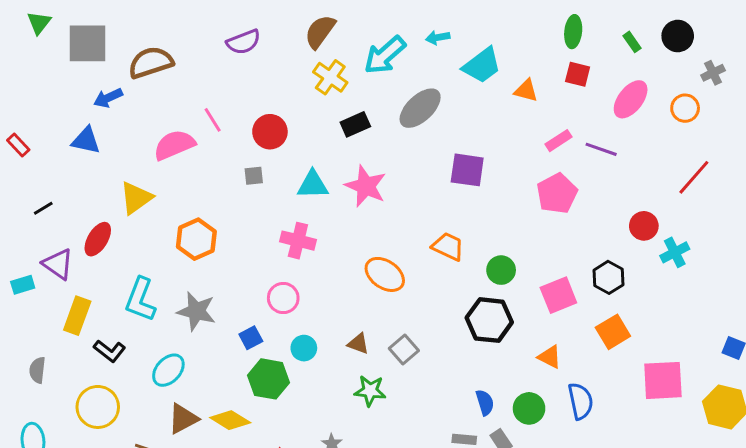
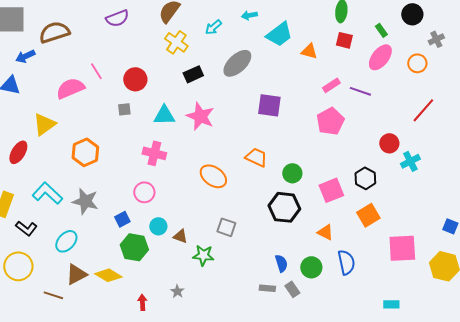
green rectangle: (632, 42) -> (381, 30), moved
cyan arrow: (385, 55) -> (213, 27), size x0.6
cyan L-shape: (140, 299) -> (47, 193), turned 112
brown triangle: (358, 344) -> (180, 236), moved
gray square: (404, 350) -> (226, 227), turned -30

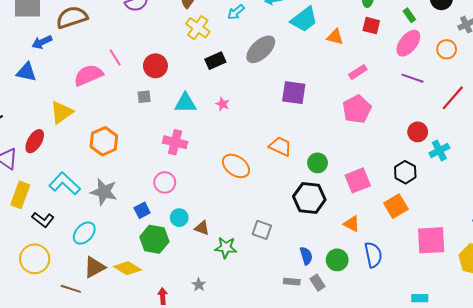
purple line: (360, 91) -> (412, 78), moved
pink star: (200, 116) -> (223, 104), size x0.5
black hexagon: (365, 178) -> (405, 172), moved
gray square: (226, 227) -> (262, 230), moved

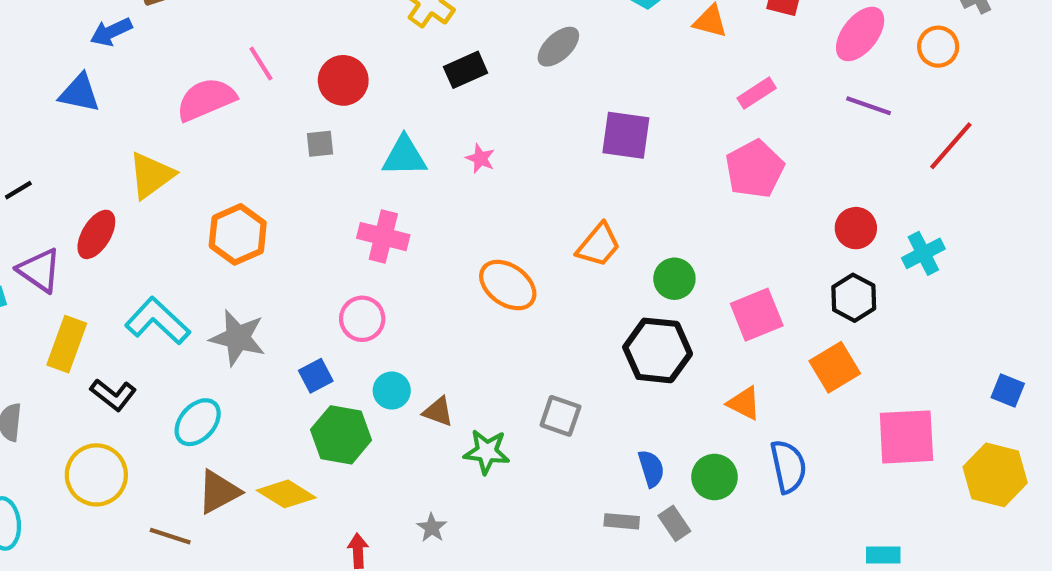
gray ellipse: (261, 49) -> (558, 47), size x0.7
red circle: (418, 132) -> (856, 228), moved
orange trapezoid: (280, 146) -> (598, 245), turned 105

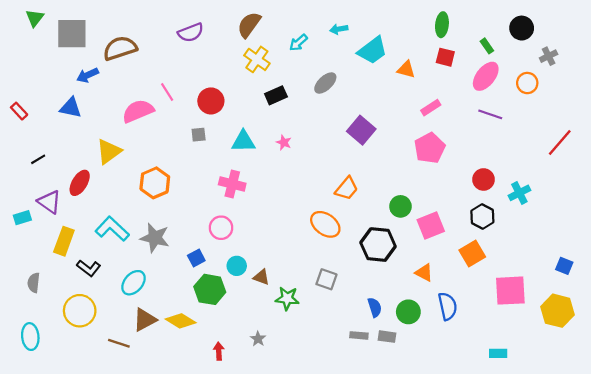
purple square: (626, 135) -> (361, 130), turned 32
red line: (951, 146) -> (560, 142), moved
green circle: (674, 279) -> (400, 206), moved
orange ellipse: (508, 285) -> (325, 224), moved
gray rectangle: (674, 523) -> (387, 337), turned -48

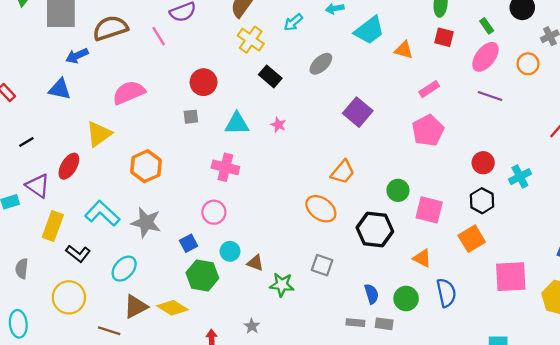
pink line: (167, 92) -> (159, 36), moved
black rectangle: (276, 95) -> (270, 76), turned 65
pink square: (431, 225) -> (429, 210), turned 36

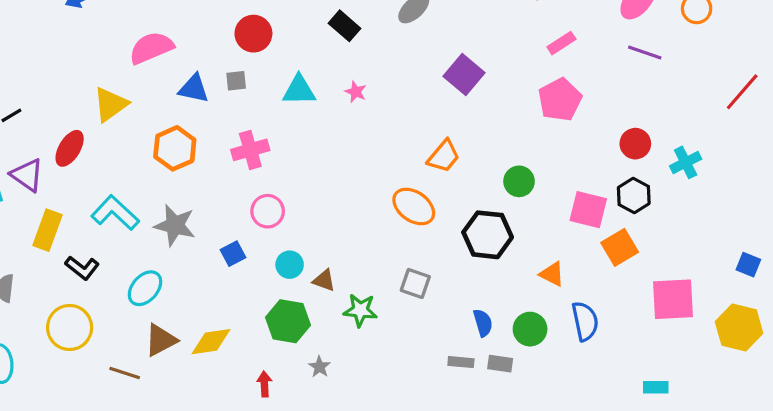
blue triangle: (60, 89) -> (194, 89), moved
pink cross: (225, 167) -> (250, 150), moved, turned -30
pink square: (429, 210) -> (588, 210), moved
green hexagon: (202, 275) -> (288, 321), moved
yellow diamond: (172, 308) -> (211, 342), turned -40

